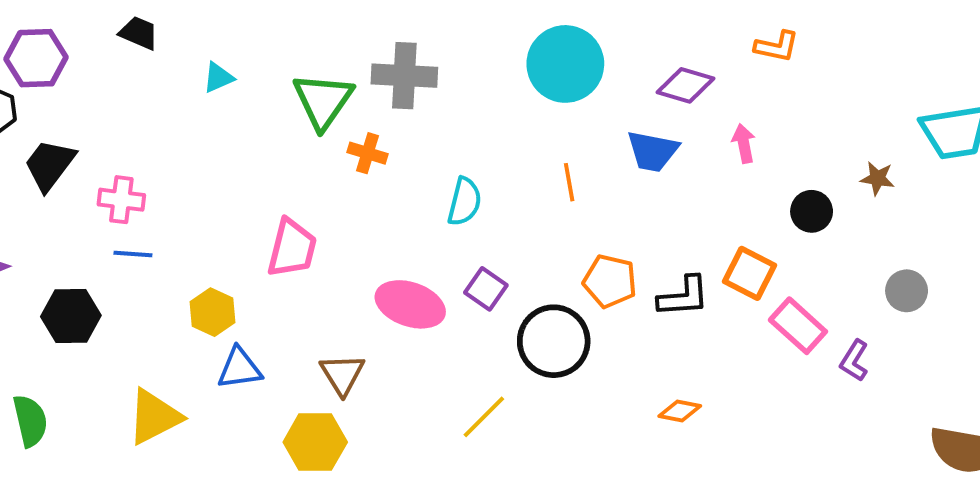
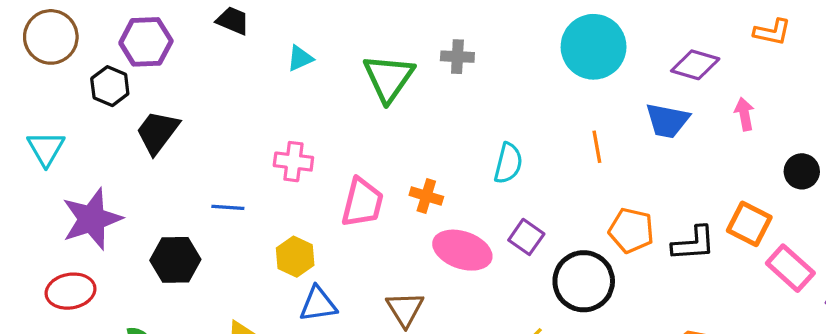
gray cross: (404, 76) -> (457, 57), size x0.6
orange cross: (368, 153) -> (426, 196), moved
pink cross: (121, 200) -> (293, 162), moved

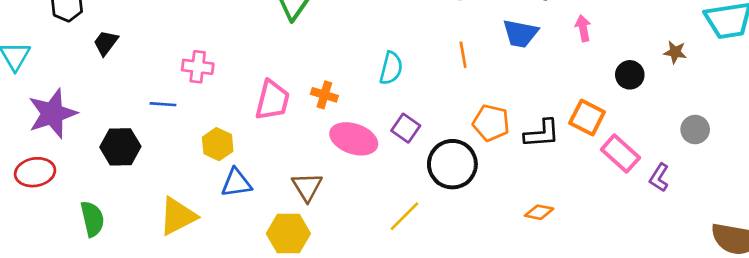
black trapezoid: (157, 132) -> (106, 43), size x0.7
pink cross: (293, 162) -> (198, 67), moved

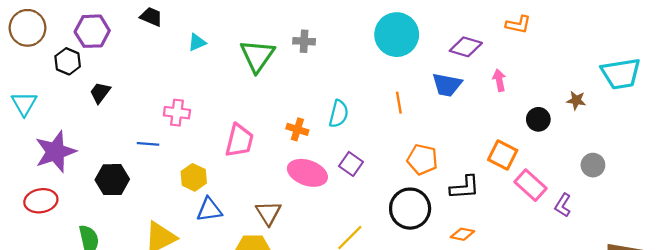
orange cross: (324, 95) -> (297, 129), moved
black L-shape: (542, 134) -> (465, 187), moved
black circle: (452, 164) -> (410, 209), moved

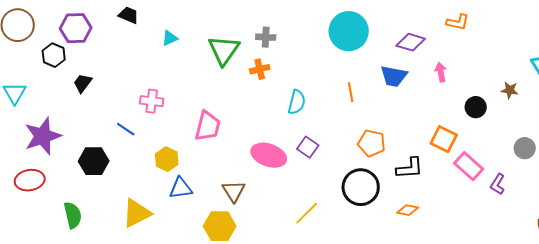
orange cross: (297, 129) -> (260, 69), moved, turned -30
blue line: (148, 144) -> (126, 129), turned 30

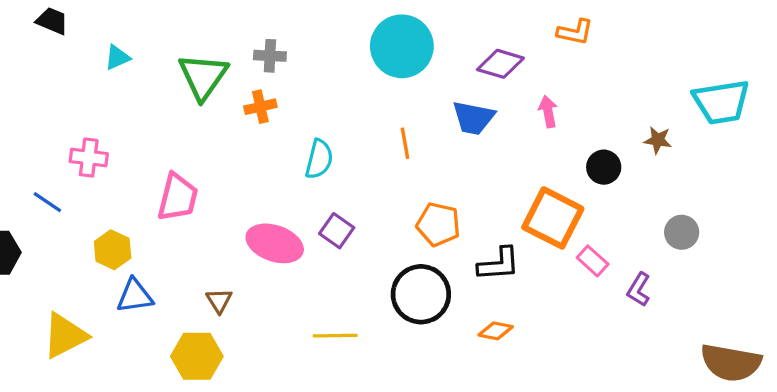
orange square: (444, 139) -> (553, 218), size x1.4
pink rectangle: (469, 166) -> (593, 261), size x0.7
brown triangle: (234, 191) -> (219, 301), size x0.7
yellow line: (307, 213) -> (335, 336), turned 44

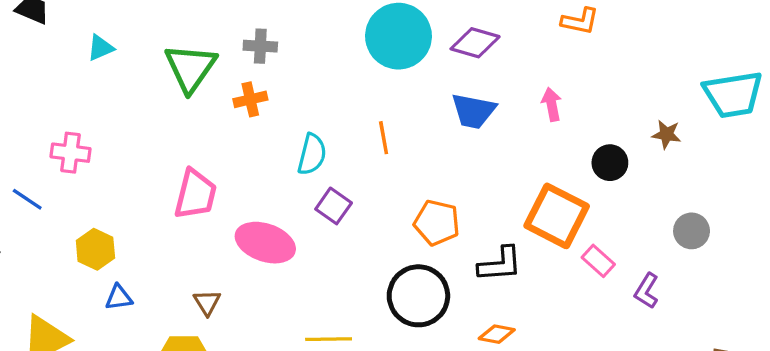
purple diamond: (500, 64) -> (475, 43), moved
orange line: (405, 143) -> (384, 138), moved
pink trapezoid: (178, 197) -> (195, 194), moved
purple square: (337, 231) -> (334, 206), moved
blue triangle: (135, 296) -> (119, 298), size x0.7

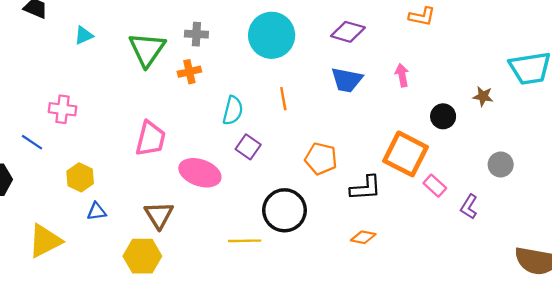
cyan circle: (398, 36) -> (272, 35), moved
black circle: (418, 296) -> (285, 210), moved
brown triangle: (207, 302) -> (159, 215), size x1.5

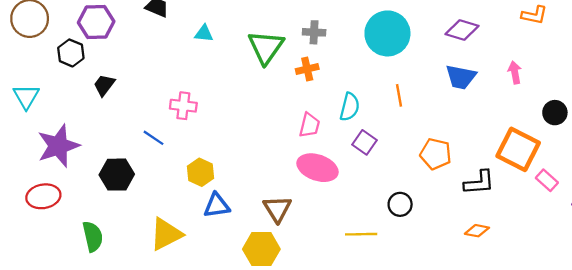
cyan triangle: (84, 35) -> (204, 33), turned 30
pink trapezoid: (151, 139) -> (309, 125), moved, size x0.7
black circle: (285, 210) -> (400, 204), size x0.6
blue triangle: (97, 211) -> (217, 205), size x1.4

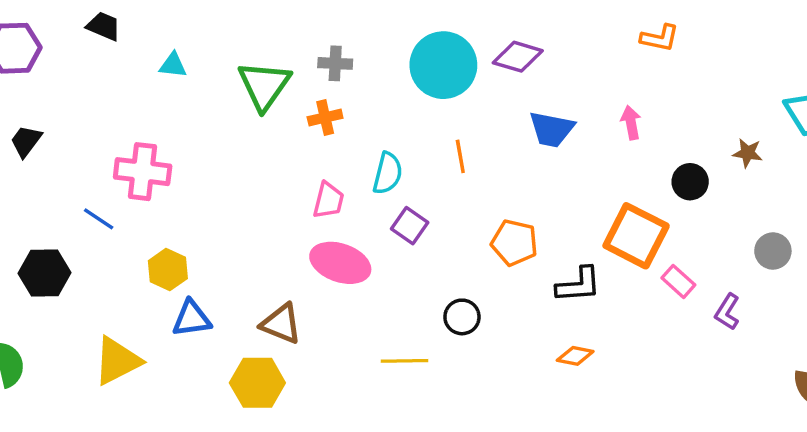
purple diamond: (462, 30) -> (518, 57), moved
pink cross: (183, 106) -> (143, 172), size x1.4
brown triangle: (277, 209) -> (281, 324), turned -36

